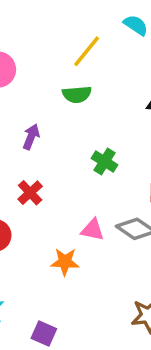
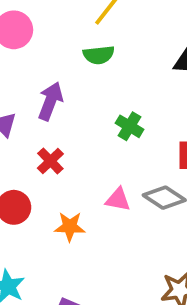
purple arrow: (31, 137) -> (50, 101), size x1.4
orange star: (65, 262) -> (70, 227), moved

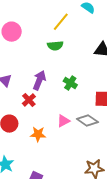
purple arrow: (50, 101) -> (39, 80), moved
pink triangle: (118, 200) -> (63, 121), turned -40

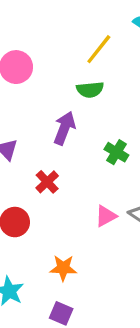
purple arrow: (39, 80) -> (64, 128), moved
orange star: (38, 134) -> (63, 268), moved

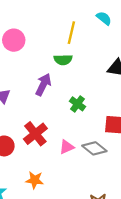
yellow line: (99, 49) -> (71, 33), turned -30
red cross: (47, 182) -> (35, 134), moved, size x1.5

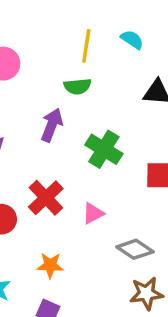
cyan semicircle: (104, 18) -> (132, 40), moved
green cross: (78, 104) -> (104, 149), size x1.5
gray diamond: (94, 148) -> (135, 249), moved

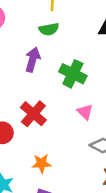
pink triangle: (93, 213) -> (85, 112), moved, turned -42

